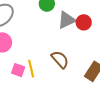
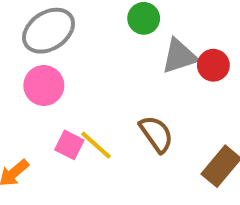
yellow line: (31, 69) -> (96, 145), turned -42

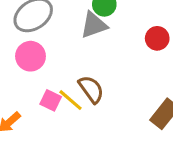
gray triangle: (179, 56) -> (94, 25), moved
brown semicircle: (156, 134) -> (91, 89), moved

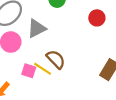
gray triangle: (94, 25) -> (37, 28), moved

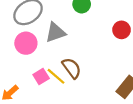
pink square: (29, 71) -> (41, 77), turned 32

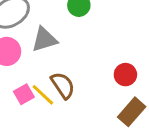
red circle: (122, 30) -> (125, 75), moved

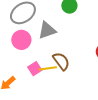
yellow line: (43, 95) -> (48, 68), turned -48

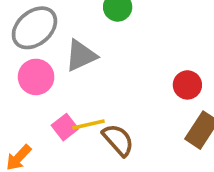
brown semicircle: (61, 61) -> (118, 140), moved

